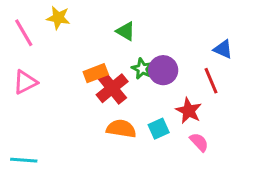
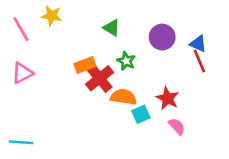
purple circle: (163, 70) -> (162, 37), moved
red line: (211, 81) -> (199, 61), moved
orange semicircle: (121, 129) -> (124, 97), moved

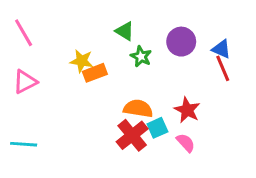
yellow star: (52, 16) -> (82, 61), moved
green star: (126, 61) -> (141, 56), moved
red cross: (100, 78) -> (132, 135), moved
pink semicircle: (177, 126) -> (186, 143), moved
cyan line: (21, 142) -> (24, 144), moved

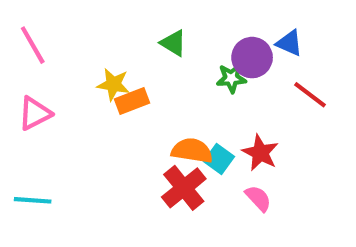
blue triangle: (221, 49) -> (289, 43), moved
green star: (141, 56) -> (231, 78), moved, turned -30
red line: (223, 68) -> (310, 95), turned -30
cyan square: (157, 128) -> (219, 159), moved, turned -30

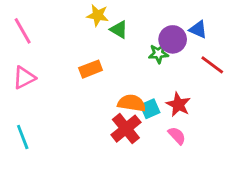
yellow star: (113, 84) -> (98, 15), moved
cyan square: (219, 159) -> (150, 109), turned 30
cyan line: (33, 200) -> (23, 137), turned 65

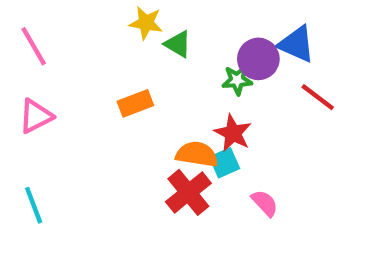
blue triangle: (198, 29) -> (297, 44), size x1.4
red star: (178, 104) -> (233, 133), moved

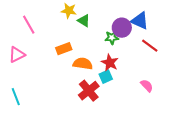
pink line: (34, 46) -> (29, 25), moved
orange semicircle: (197, 154) -> (83, 64), moved
pink semicircle: (265, 203) -> (147, 86), moved

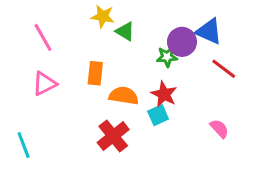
orange rectangle: (64, 49) -> (95, 73), turned -63
pink triangle: (17, 55) -> (44, 84), moved
red cross: (89, 91) -> (113, 136), moved

